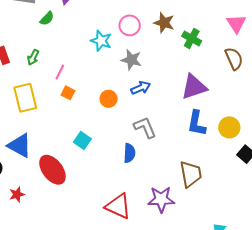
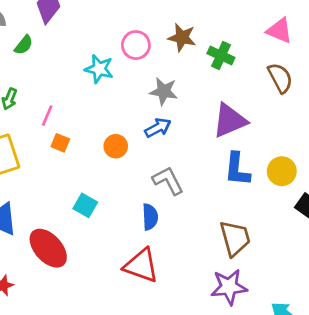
pink triangle: (236, 24) -> (279, 31), turned -30
gray star: (131, 60) -> (164, 91), moved
purple star: (161, 199) -> (229, 287), moved
red triangle: (118, 206) -> (141, 266), moved

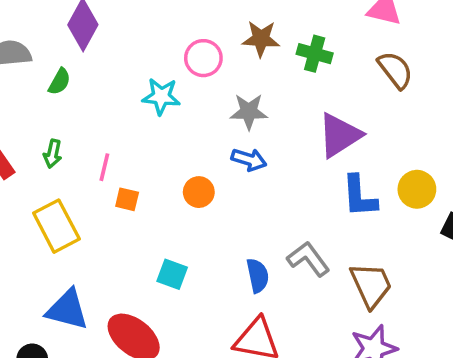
blue arrow: (158, 128) -> (249, 160), turned 55
gray L-shape: (168, 181) -> (308, 259), moved

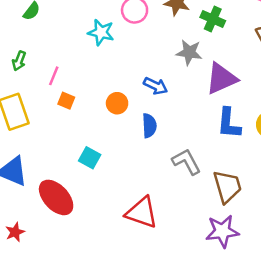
gray star: (249, 112) -> (189, 52), moved
blue semicircle: (258, 276) -> (149, 126), moved

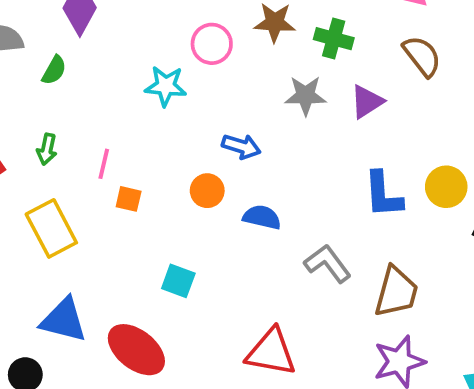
purple triangle: (221, 79) -> (367, 102), moved, size x0.7
blue arrow: (156, 86) -> (241, 146), moved
blue semicircle: (149, 126) -> (262, 217), turned -65
brown trapezoid: (227, 187) -> (396, 292), turned 40

